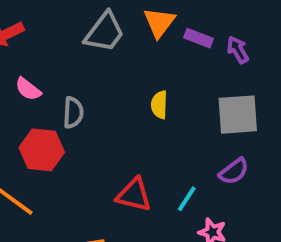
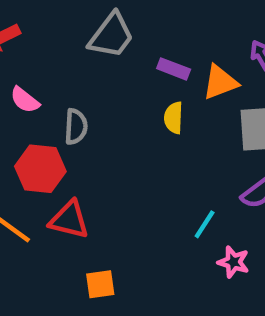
orange triangle: (159, 22) -> (220, 82), moved, turned 32
purple rectangle: (199, 38) -> (174, 69), moved
red triangle: (134, 195) -> (69, 220), moved

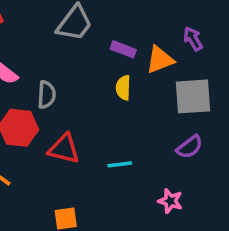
red triangle: (69, 220) -> (64, 149), moved
cyan line: (205, 224) -> (120, 164), moved, turned 50

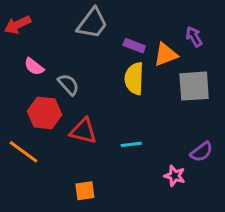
yellow semicircle: (123, 88) -> (134, 79), size x1.5
gray semicircle: (47, 95) -> (68, 85), turned -45
purple semicircle: (190, 147) -> (202, 152), moved

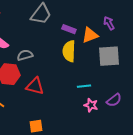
gray semicircle: (68, 85) -> (25, 55), turned -63
cyan line: (131, 144) -> (84, 86), moved
pink star: (175, 176) -> (91, 105), moved

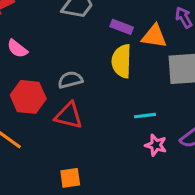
orange triangle: (90, 35) -> (154, 36), turned 30
gray semicircle: (25, 55) -> (70, 80), moved

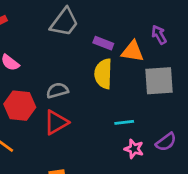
red triangle: (69, 116) -> (56, 122), turned -44

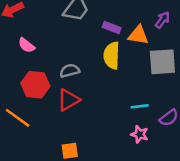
purple arrow: (159, 35) -> (162, 20), turned 66
cyan line: (124, 122) -> (140, 106), moved
pink star: (134, 149) -> (140, 134), moved

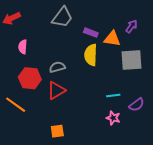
pink semicircle: (26, 45) -> (23, 47), turned 56

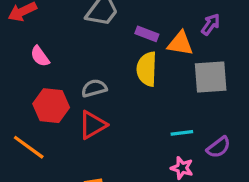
pink semicircle: (23, 47) -> (40, 56), turned -40

